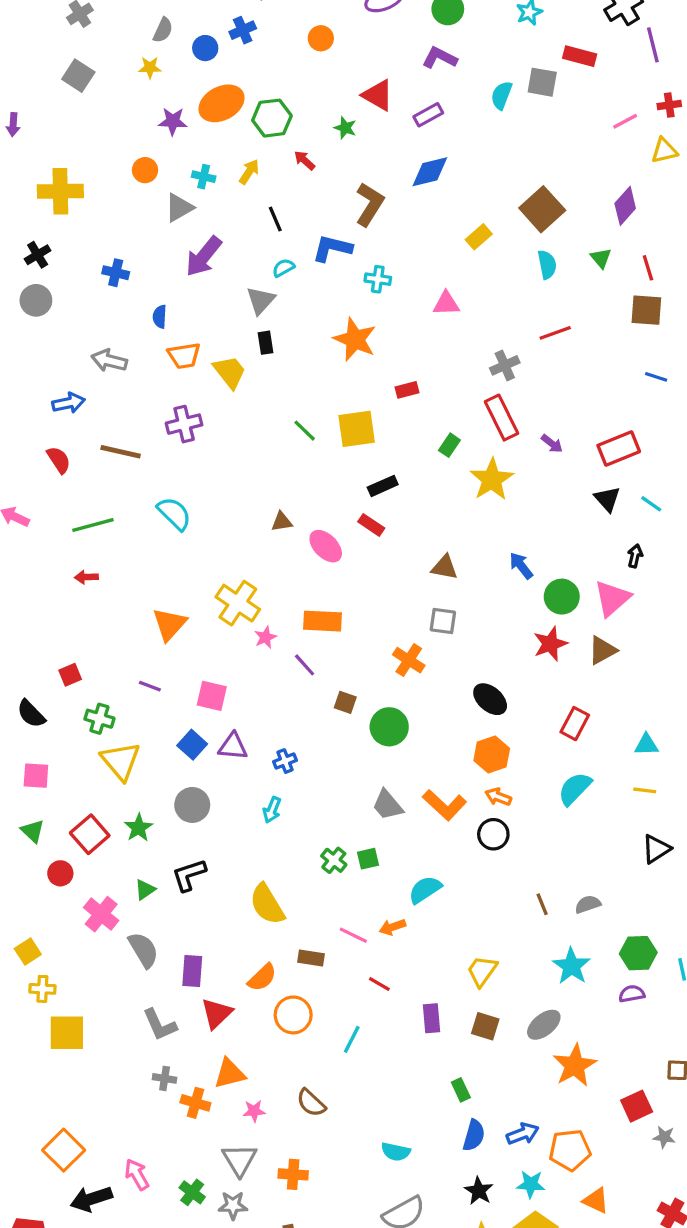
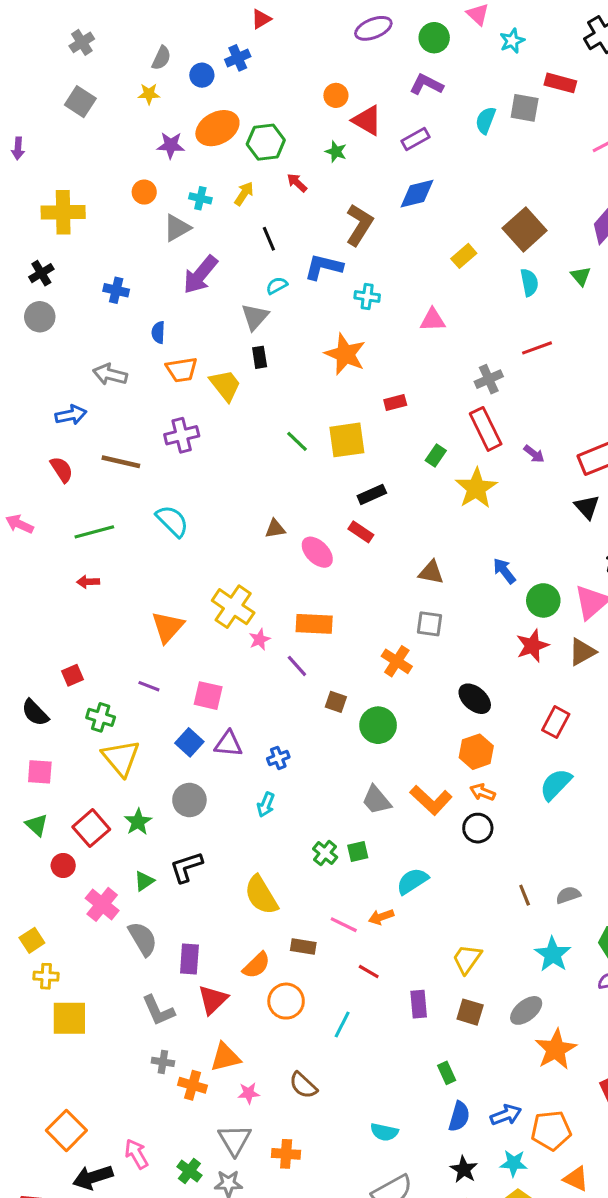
orange circle: (321, 38) -> (336, 95), moved

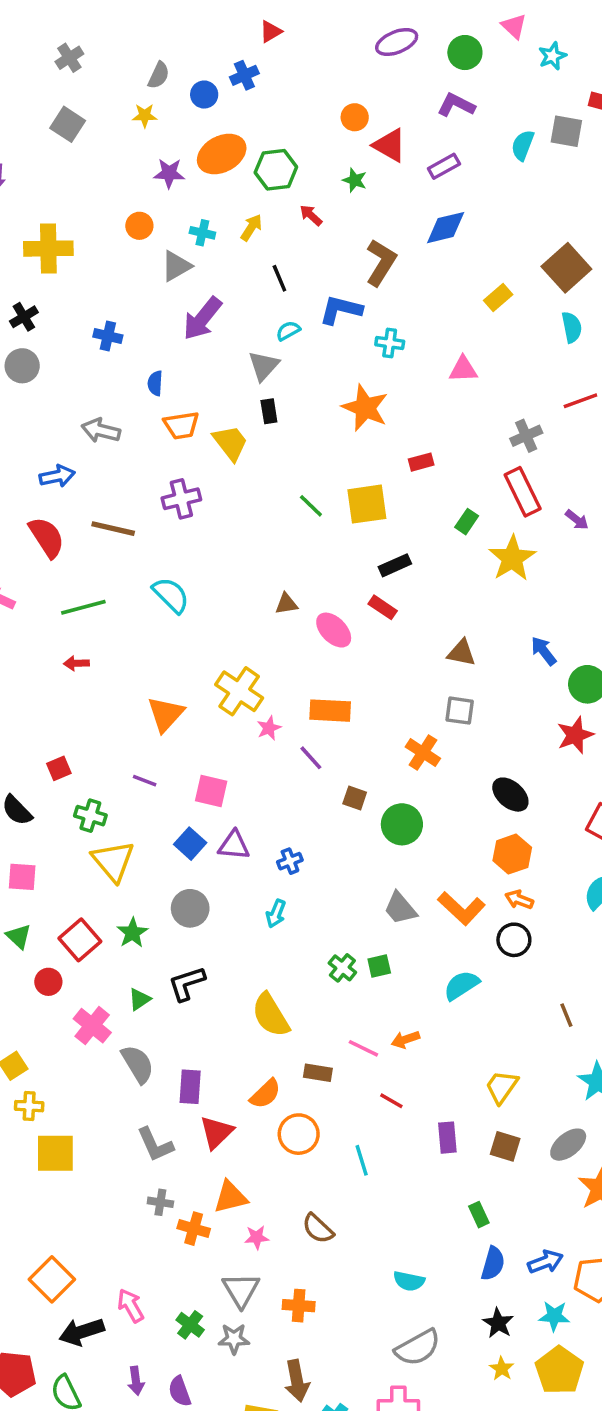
red semicircle: (62, 470) -> (47, 537), size x1.4
cyan semicircle: (412, 881) -> (461, 985), moved
cyan line: (342, 1024) -> (362, 1160), turned -44

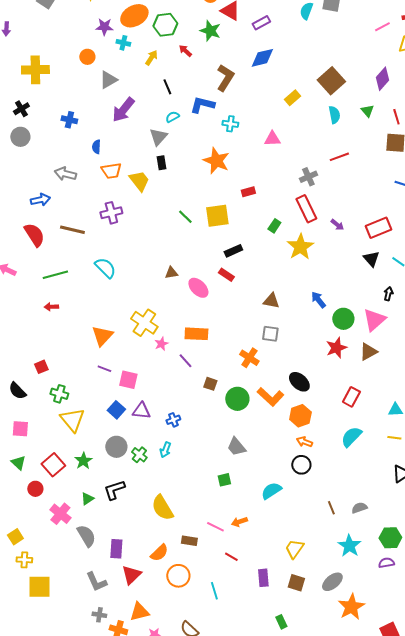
green star: (355, 180) -> (210, 31), size x1.5
cyan cross: (202, 233) -> (123, 43), moved
purple line: (145, 781) -> (104, 369), moved
orange L-shape: (461, 908) -> (270, 397), moved
green cross: (342, 968) -> (139, 455), moved

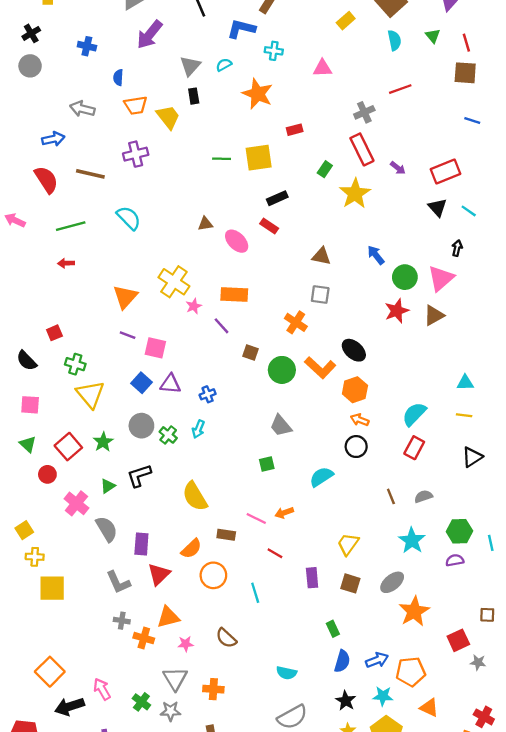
cyan semicircle: (172, 117) -> (224, 65), moved
green line: (185, 217) -> (222, 159), turned -42
red rectangle: (351, 397) -> (414, 448), moved

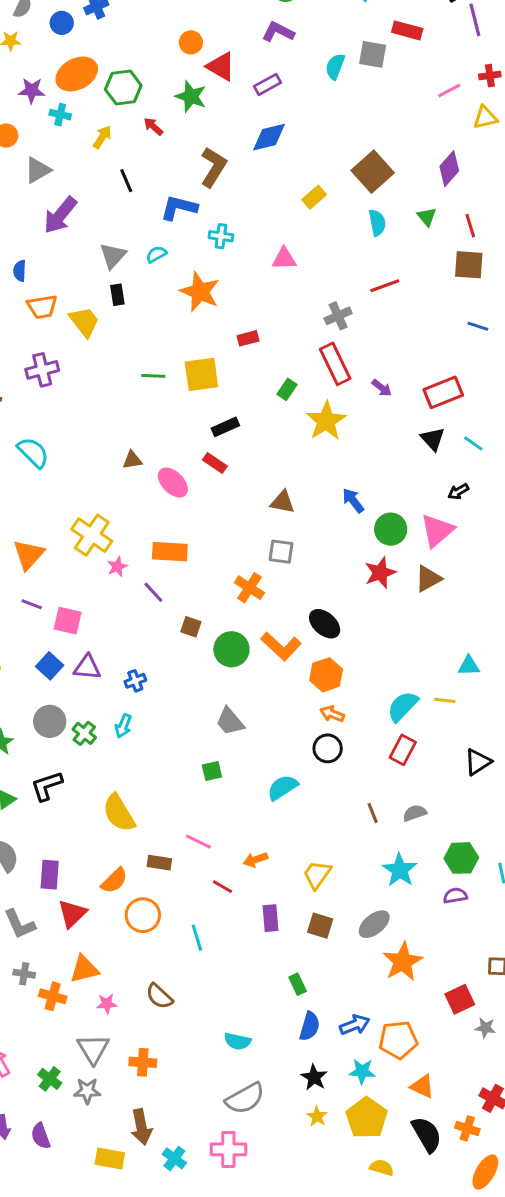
black arrow: (457, 248) -> (458, 492), turned -133
yellow line: (464, 415) -> (445, 700), moved
orange arrow: (284, 513) -> (255, 860), moved

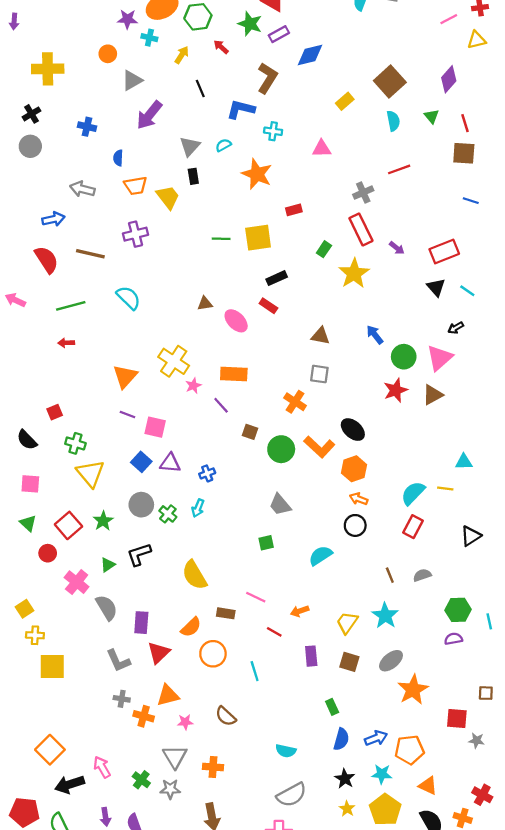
purple rectangle: (268, 84) -> (279, 34), moved
cyan star: (400, 870) -> (385, 616), moved
red square: (460, 999) -> (457, 719), turned 30

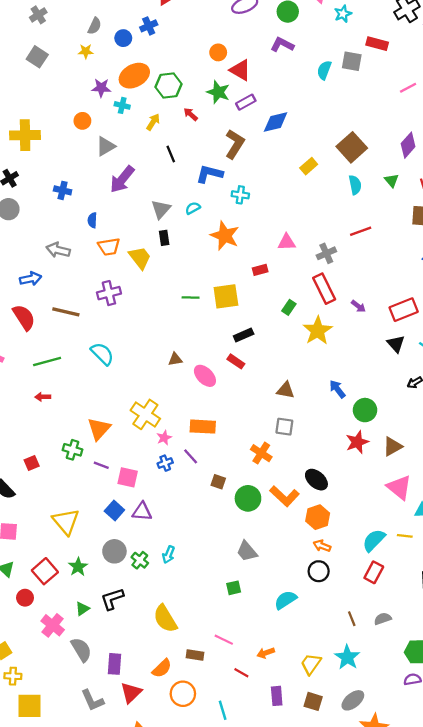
pink triangle: (322, 149) -> (287, 242), moved
pink triangle: (440, 358) -> (399, 487), moved, turned -40
green cross: (75, 443) -> (72, 450), moved
blue cross: (207, 473) -> (165, 463), moved

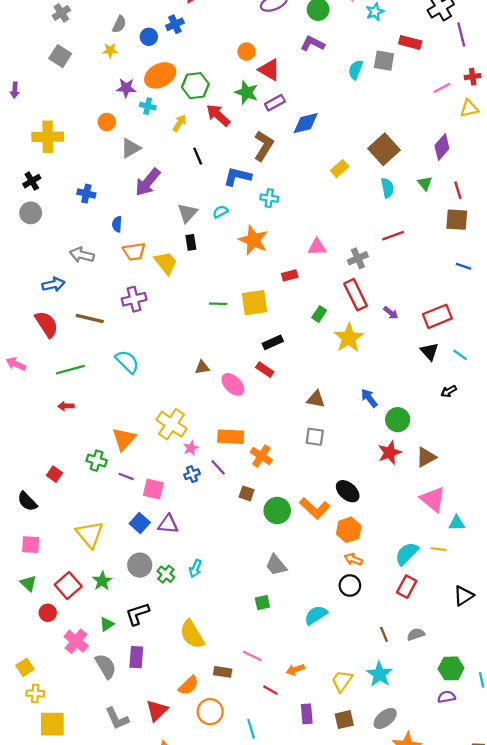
red arrow: (191, 114) -> (218, 115), size x1.6
orange cross: (261, 453) -> (261, 456), moved
red square: (32, 463) -> (55, 474), turned -32
purple rectangle: (114, 664) -> (136, 657), moved
brown square: (313, 701) -> (344, 720), turned -30

